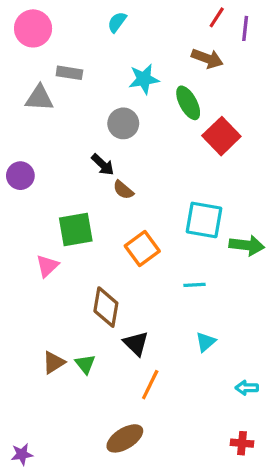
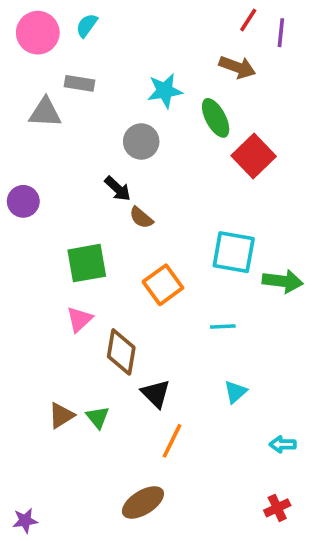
cyan semicircle: (117, 22) -> (87, 25), moved
pink triangle: (47, 266) -> (79, 319), moved
red cross: (242, 443) -> (277, 508), turned -30

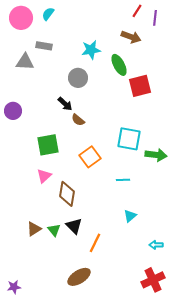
red square: (254, 156) -> (140, 86), turned 30
black triangle: (156, 394) -> (74, 226), moved
red cross: (277, 508) -> (153, 280), size x1.6

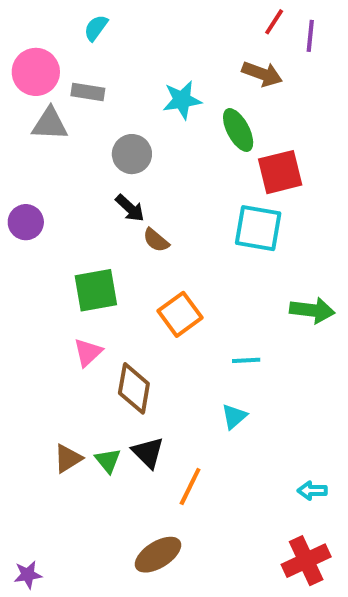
pink circle: (21, 18) -> (36, 72), moved
gray circle: (78, 78) -> (132, 154), moved
cyan square: (129, 139) -> (258, 228), moved
cyan triangle: (130, 216) -> (234, 416), moved

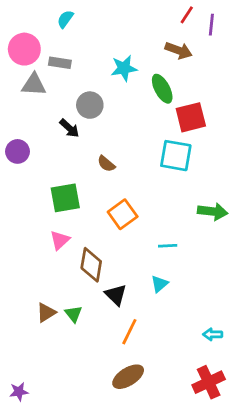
black arrow: (130, 208) -> (69, 128), moved
black triangle: (148, 452) -> (116, 295), moved
brown ellipse: (158, 555) -> (128, 377), moved

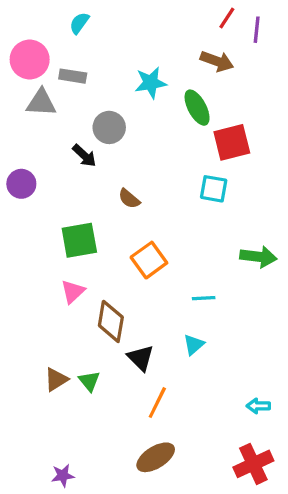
cyan square: (176, 156) -> (214, 189), size x0.7
purple star: (19, 392) -> (63, 476), moved

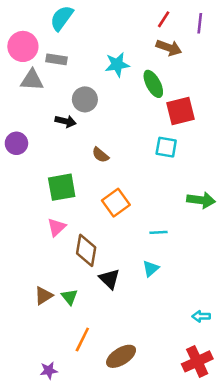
red line: (227, 18) -> (164, 19), moved
cyan semicircle: (79, 23) -> (62, 18), size x1.5
black arrow: (84, 156) -> (66, 121), turned -30
orange line: (157, 403) -> (82, 340), moved

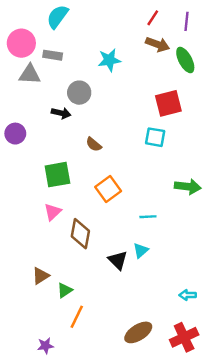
green ellipse: (153, 84) -> (185, 60), moved
black triangle: (109, 279) -> (118, 260), moved
green triangle: (69, 297) -> (65, 290), moved, turned 35
brown ellipse: (121, 356) -> (138, 332), moved

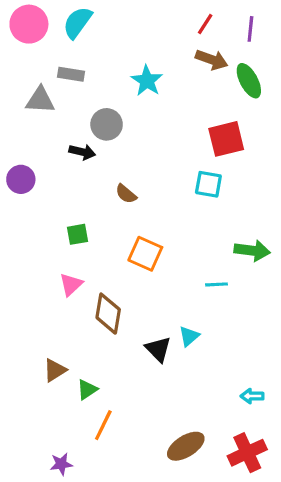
pink circle: (21, 43) -> (29, 24), moved
cyan star: (109, 60) -> (147, 81), turned -30
green square: (57, 175) -> (77, 234), size x0.6
orange square: (108, 189) -> (145, 254), turned -30
cyan line: (148, 217) -> (217, 284), moved

